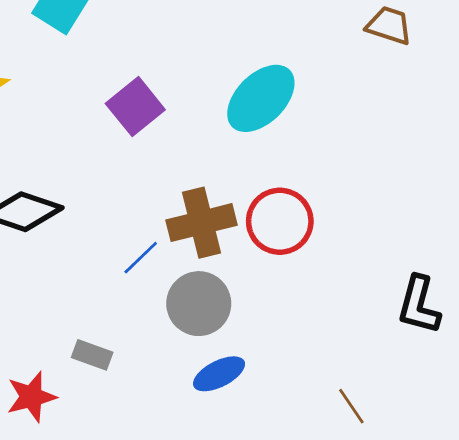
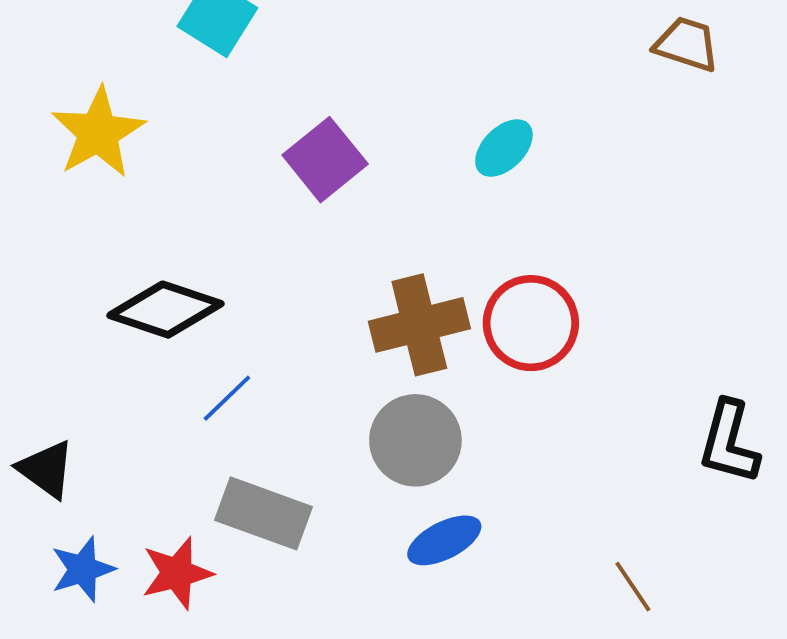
cyan ellipse: (261, 98) -> (504, 148), size x0.6
blue line: (141, 258) -> (227, 398), moved
gray rectangle: (92, 355) -> (263, 513), size x1.6

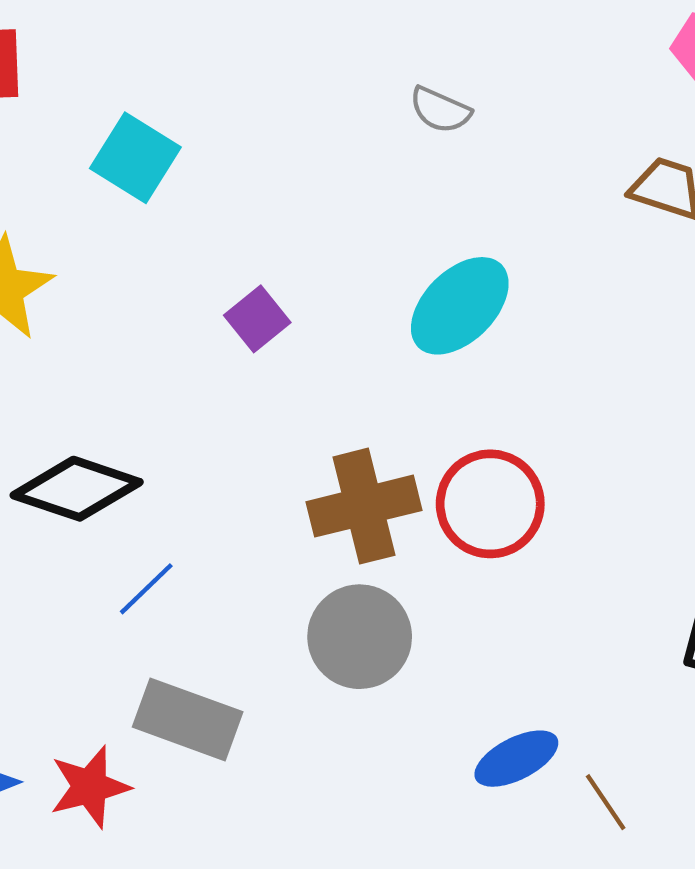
cyan ellipse: (504, 148) -> (460, 306), size x1.5
purple square: (325, 160) -> (257, 319), size x0.7
blue ellipse: (444, 540) -> (516, 759), moved

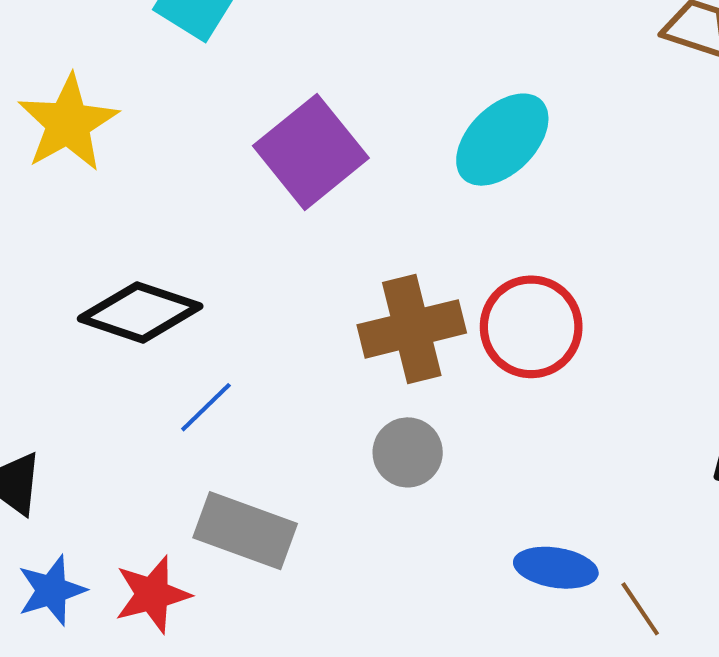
purple square: (257, 319) -> (311, 152), size x1.8
gray circle: (360, 637) -> (408, 452), size x0.7
blue ellipse: (516, 759) -> (556, 568), turned 36

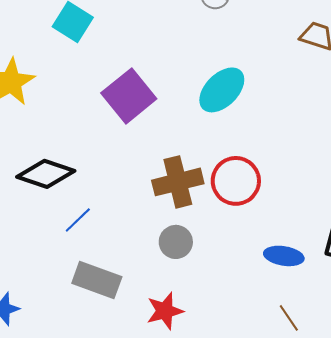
blue ellipse: (556, 568) -> (284, 256), moved
red star: (152, 594) -> (165, 311), moved

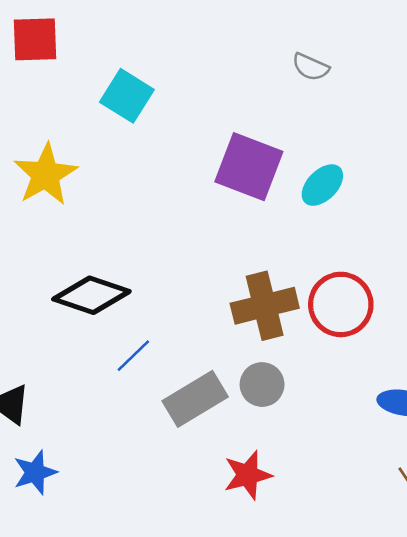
cyan ellipse: (222, 90) -> (322, 185), size x0.7
purple square: (129, 96) -> (249, 167), moved, turned -30
gray rectangle: (97, 280) -> (195, 399), moved, turned -51

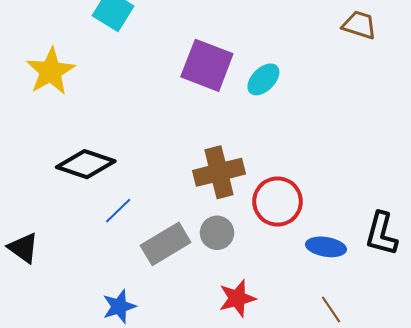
red circle: (341, 304) -> (278, 201), moved
blue star: (35, 472) -> (119, 306), moved
red star: (248, 475) -> (237, 298), moved

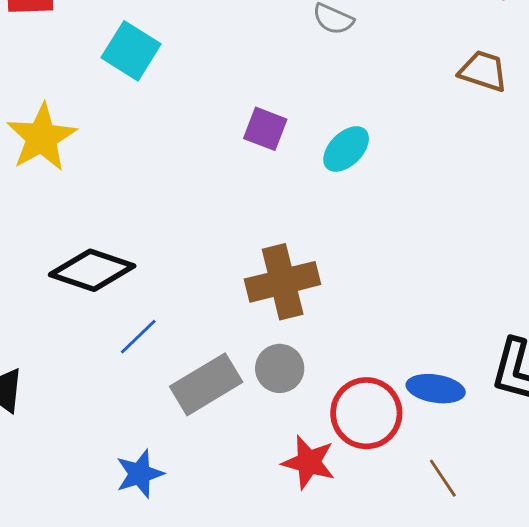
purple square: (207, 65) -> (265, 129), size x0.6
red circle: (278, 201) -> (366, 413), moved
red star: (237, 298) -> (309, 462), turned 30

